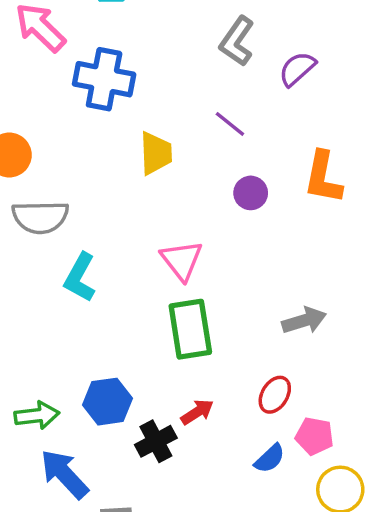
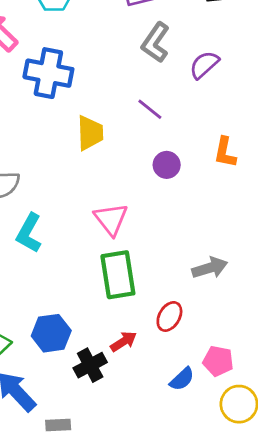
orange L-shape: (323, 177) -> (225, 152), size x0.7
red ellipse: (275, 395) -> (169, 316), moved

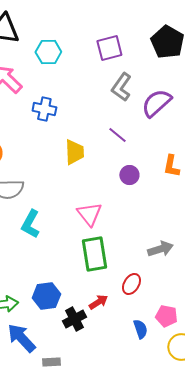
purple semicircle: (204, 65) -> (156, 103), size x1.4
blue cross: (48, 73) -> (44, 109), size x0.7
blue semicircle: (182, 379) -> (140, 329), turned -66

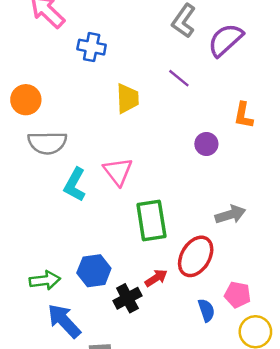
purple circle: (129, 175) -> (206, 144), moved
pink triangle: (89, 214) -> (118, 171), moved
red ellipse: (131, 284) -> (196, 256), size x1.6

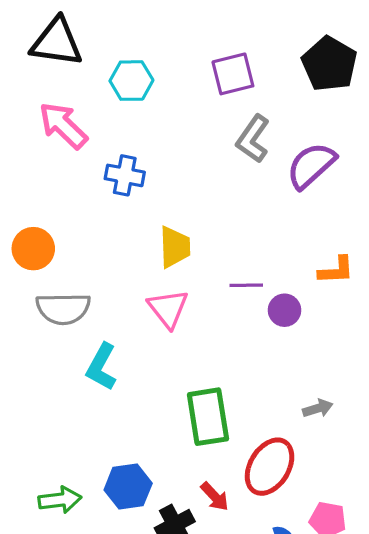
purple line: (179, 78) -> (246, 285), moved, turned -40
orange L-shape: (243, 115) -> (336, 270), turned -104
pink triangle: (118, 171) -> (168, 309), moved
gray arrow: (230, 215) -> (318, 408), size x0.7
red arrow: (156, 278) -> (215, 497), turned 80

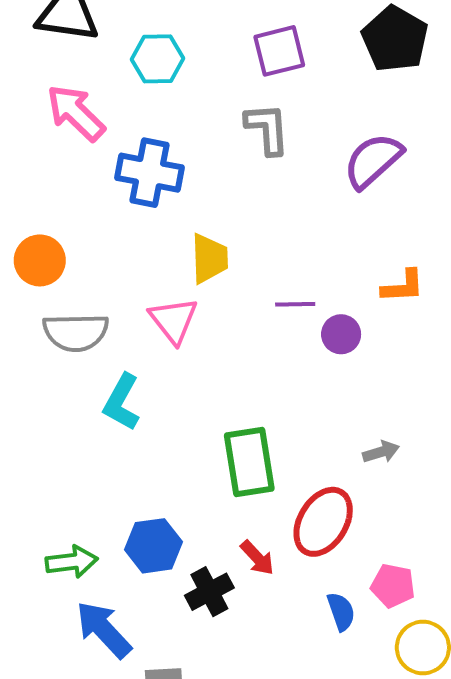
gray L-shape: (253, 139) -> (267, 129), moved, turned 141
blue cross: (125, 175) -> (150, 173), size x1.4
pink triangle: (168, 309) -> (173, 320), moved

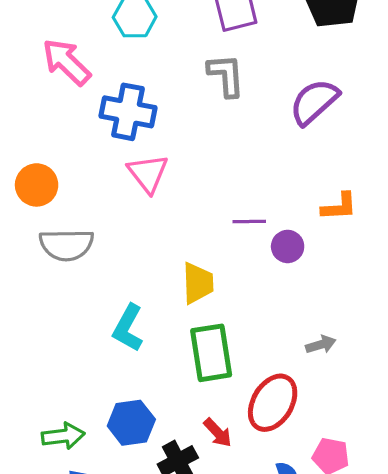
yellow trapezoid: (209, 258) -> (198, 283), moved
pink triangle: (173, 320) -> (148, 173), moved
cyan L-shape: (122, 402) -> (128, 328), moved

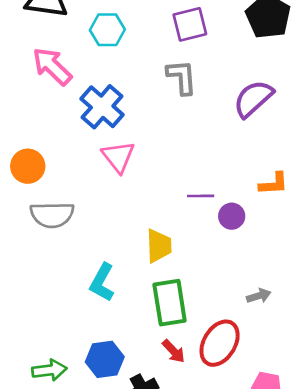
blue cross: (128, 112) -> (102, 107), turned 30
red arrow: (218, 433) -> (174, 351), moved

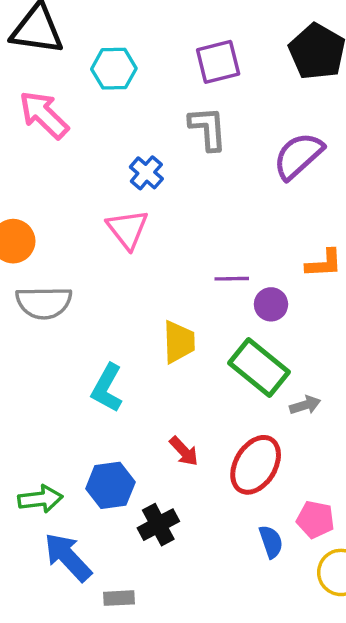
blue cross: (102, 107) -> (146, 173), moved, size x0.6
green rectangle: (170, 303) -> (259, 368), moved, turned -42
red arrow: (174, 351) -> (184, 451), moved

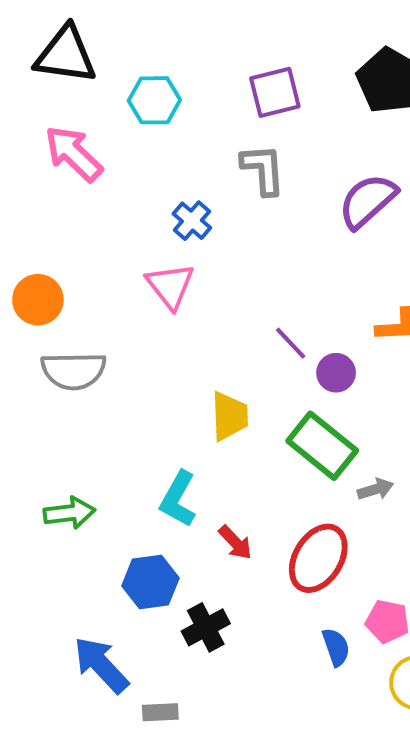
purple line: (232, 279) -> (291, 343), turned 48
cyan L-shape: (107, 388) -> (178, 499), moved
green arrow: (40, 499) -> (70, 513), moved

